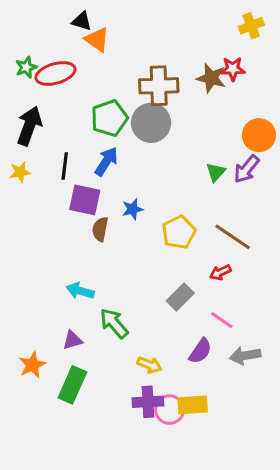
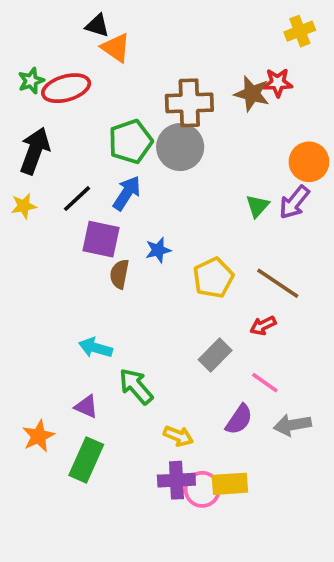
black line: (65, 166) -> (77, 199), turned 40
purple triangle: (72, 340) -> (86, 407), turned 40

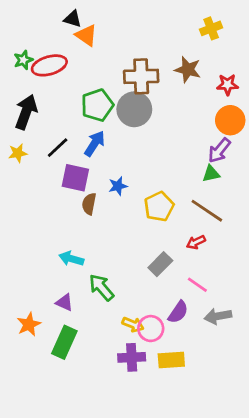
yellow cross: (300, 31) -> (211, 28), moved
red star: (278, 83) -> (227, 85), moved
green triangle: (257, 206) -> (211, 174), moved, turned 36
pink circle: (202, 489) -> (151, 329), moved

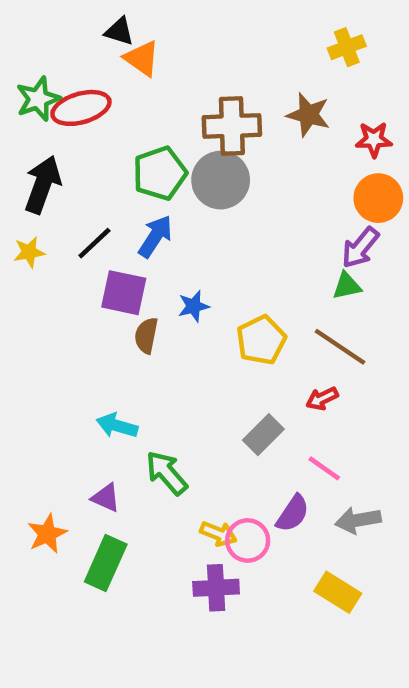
green star: (23, 60) -> (38, 99), size x1.4
yellow rectangle: (171, 360) -> (338, 592), moved, turned 36

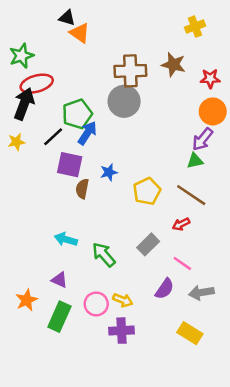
red ellipse: (81, 108) -> (37, 84), moved
green pentagon: (160, 173) -> (77, 114), moved
green arrow: (167, 473) -> (104, 255), moved
pink circle: (248, 540) -> (96, 304), moved

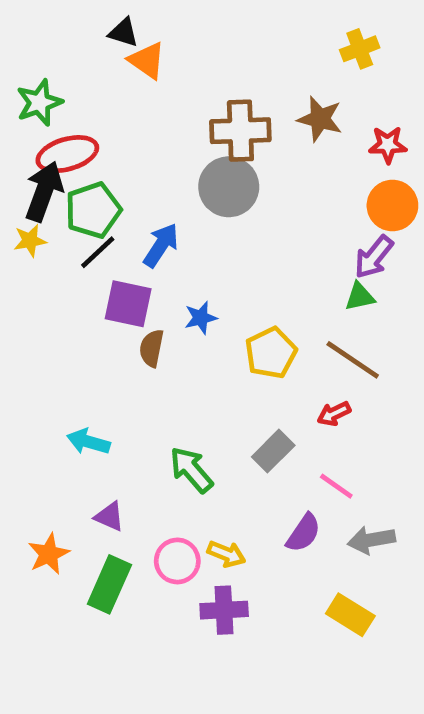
green pentagon: (77, 114) -> (93, 210), moved
yellow star: (16, 142) -> (30, 241), moved
cyan arrow: (66, 239) -> (88, 442), moved

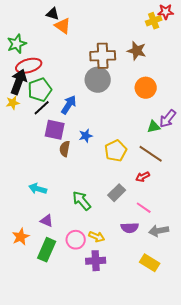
red star: (388, 145) -> (166, 12), moved
orange circle: (392, 205) -> (146, 88), moved
purple arrow: (374, 257) -> (168, 119), moved
purple semicircle: (304, 533) -> (130, 228), turned 54

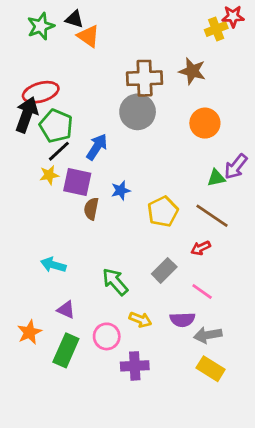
green star: (17, 44) -> (41, 26), moved
green pentagon: (40, 90) -> (56, 126), turned -30
yellow star: (13, 103) -> (49, 175), moved
gray arrow: (159, 231) -> (208, 335), moved
yellow arrow: (97, 237) -> (140, 320), moved

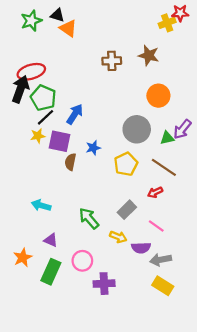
brown cross: (145, 78) -> (112, 61), size x0.7
gray circle: (138, 112) -> (137, 129), moved
yellow arrow: (140, 320) -> (118, 237), moved

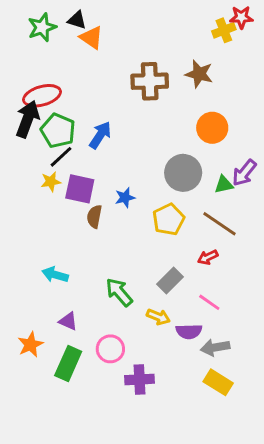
brown cross: (112, 61) -> (150, 81), size x1.4
blue arrow: (75, 114) -> (100, 135), moved

